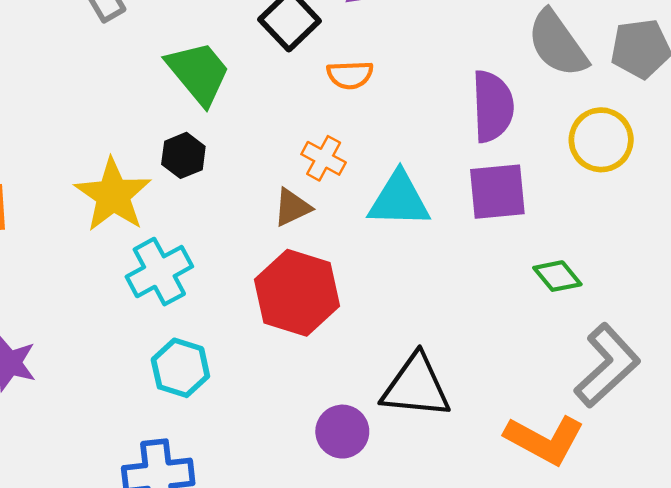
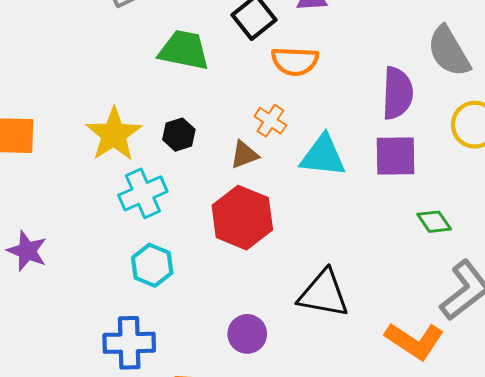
green trapezoid: (198, 73) -> (184, 50), turned -44
orange semicircle: (350, 75) -> (295, 61), size x1.4
black hexagon: (183, 155) -> (179, 135), moved
purple circle: (342, 432) -> (247, 334), moved

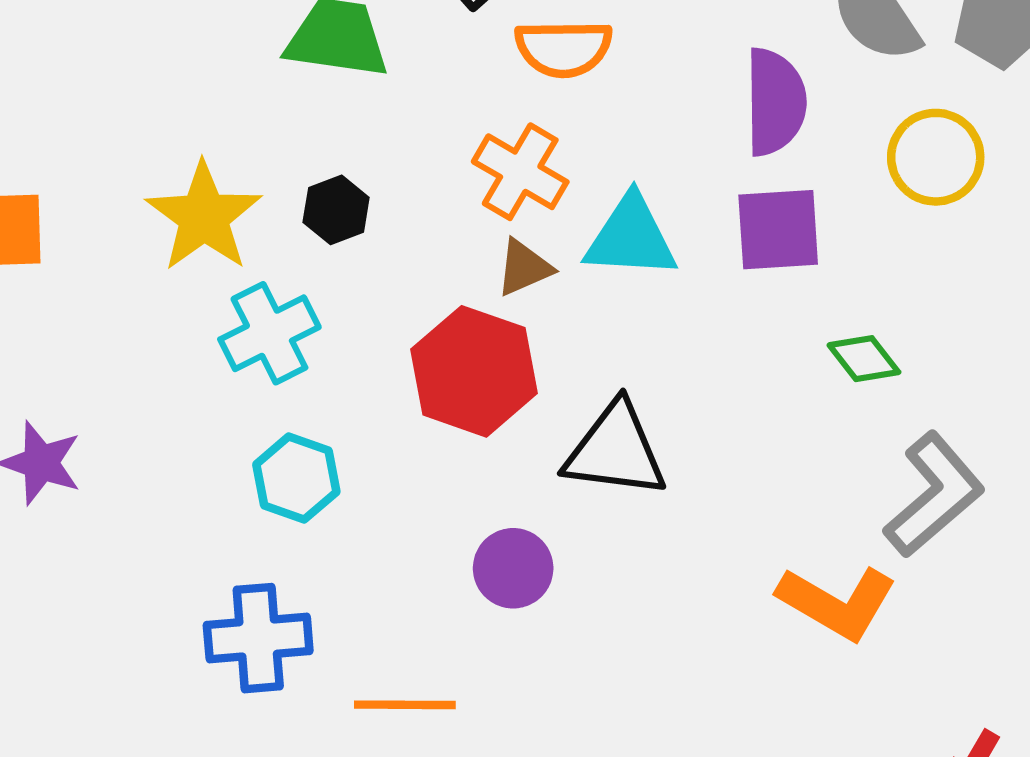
orange cross: (270, 121) -> (520, 172), size x1.4
brown triangle: (244, 155) -> (524, 268), moved
black triangle: (324, 294) -> (615, 450), moved
purple circle: (247, 334) -> (513, 568), moved

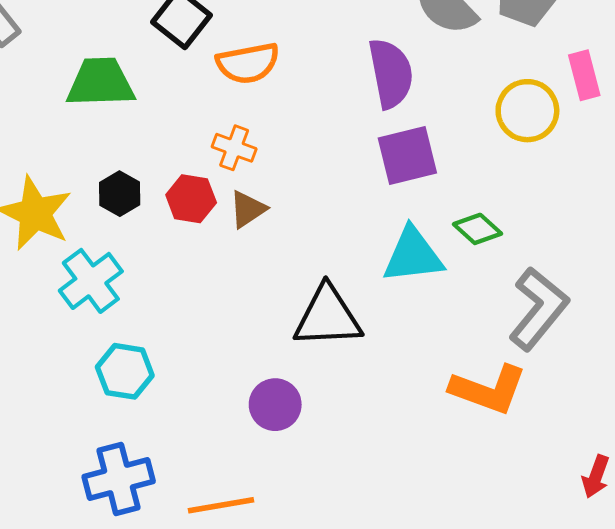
yellow circle: (936, 157) -> (527, 111), moved
orange cross: (520, 172) -> (234, 148), size x0.7
cyan triangle: (631, 237) -> (413, 255), moved
red hexagon: (474, 371) -> (191, 199), moved, size x0.6

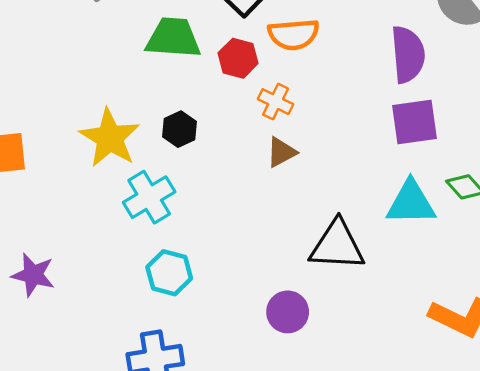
red hexagon: (191, 199) -> (238, 58), moved

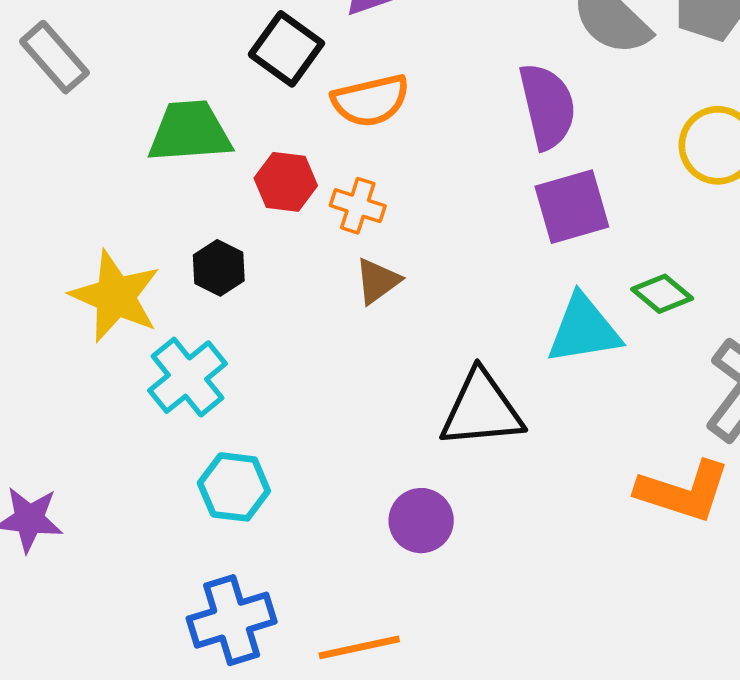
red hexagon: (238, 58) -> (286, 182), moved

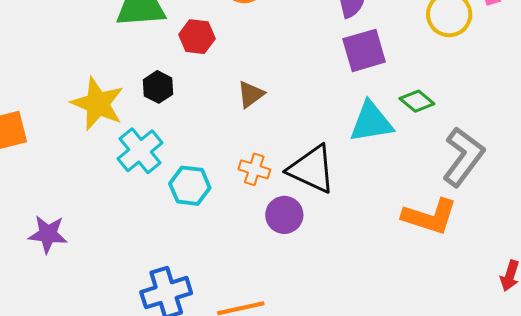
orange cross: (358, 206) -> (254, 169), moved
black triangle: (482, 409) -> (312, 169), turned 30
cyan hexagon: (234, 487) -> (190, 186), moved
purple circle: (421, 521) -> (284, 215), moved

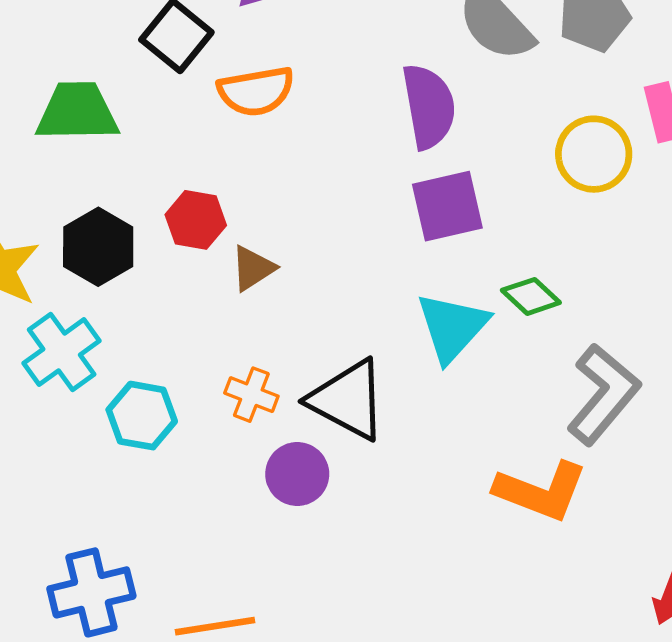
red hexagon: (197, 37) -> (196, 220), moved
black hexagon: (158, 87) -> (98, 247), size x1.4
cyan triangle: (371, 122) -> (452, 327), turned -42

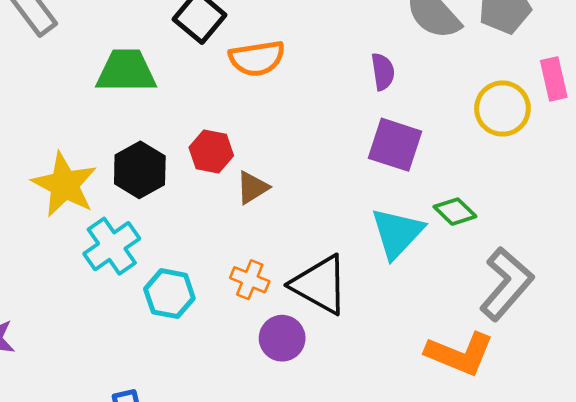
purple semicircle: (429, 106) -> (383, 72), size x0.6
purple square: (447, 206) -> (395, 145), turned 30

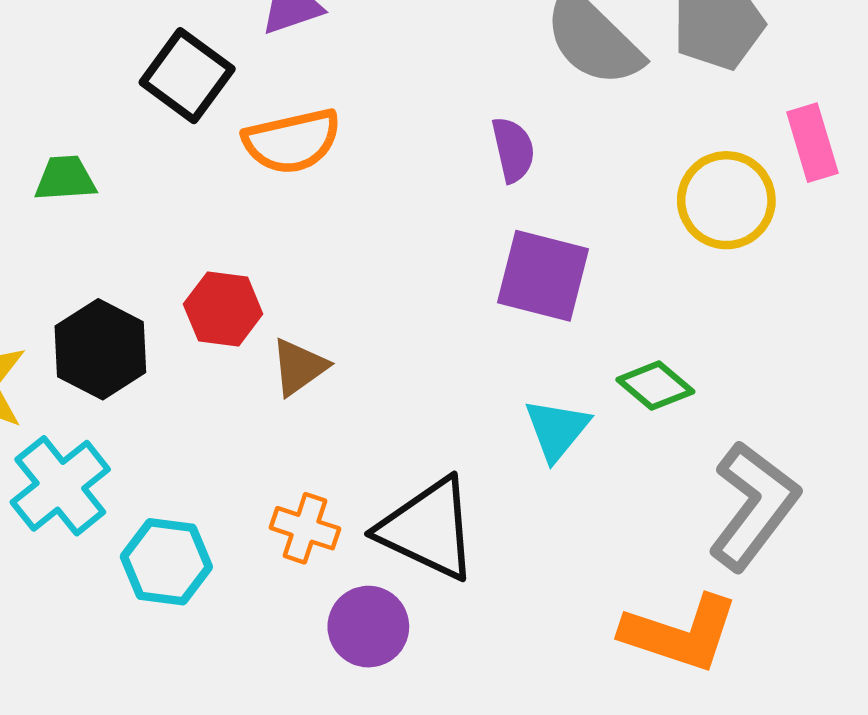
green trapezoid: (126, 71) -> (65, 179), size x0.6
cyan triangle: (397, 233) -> (557, 430), size x0.7

